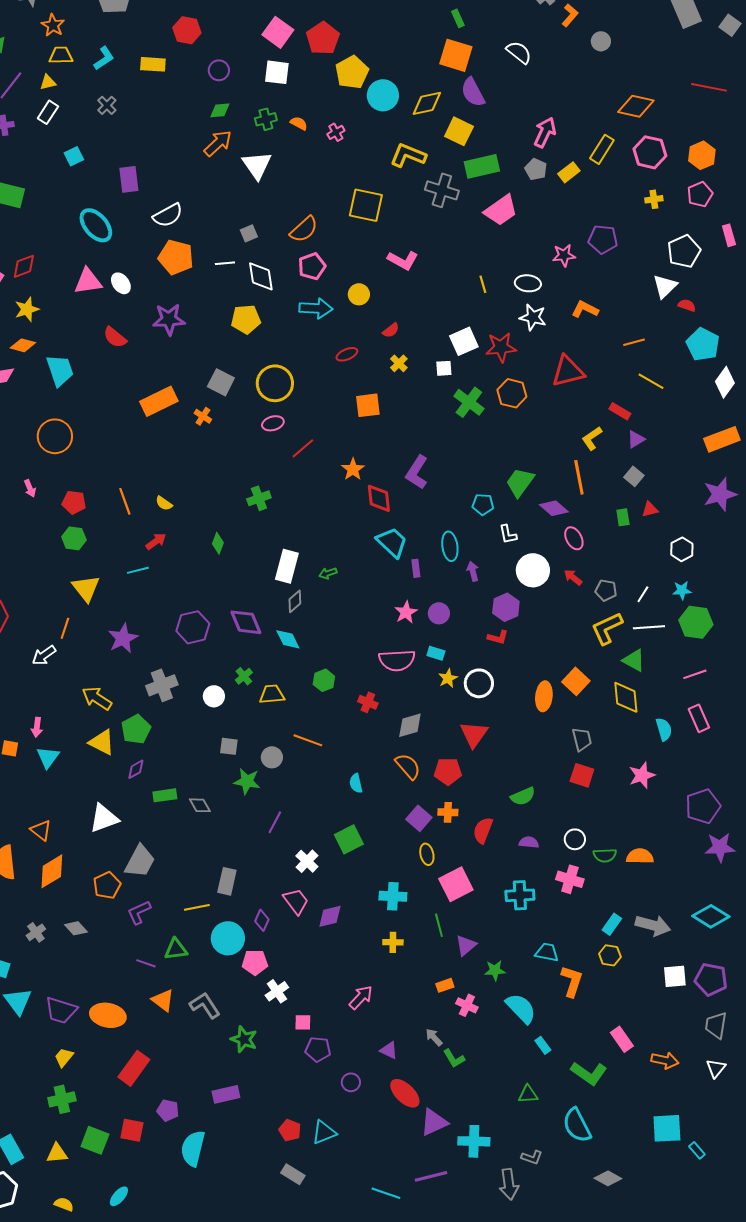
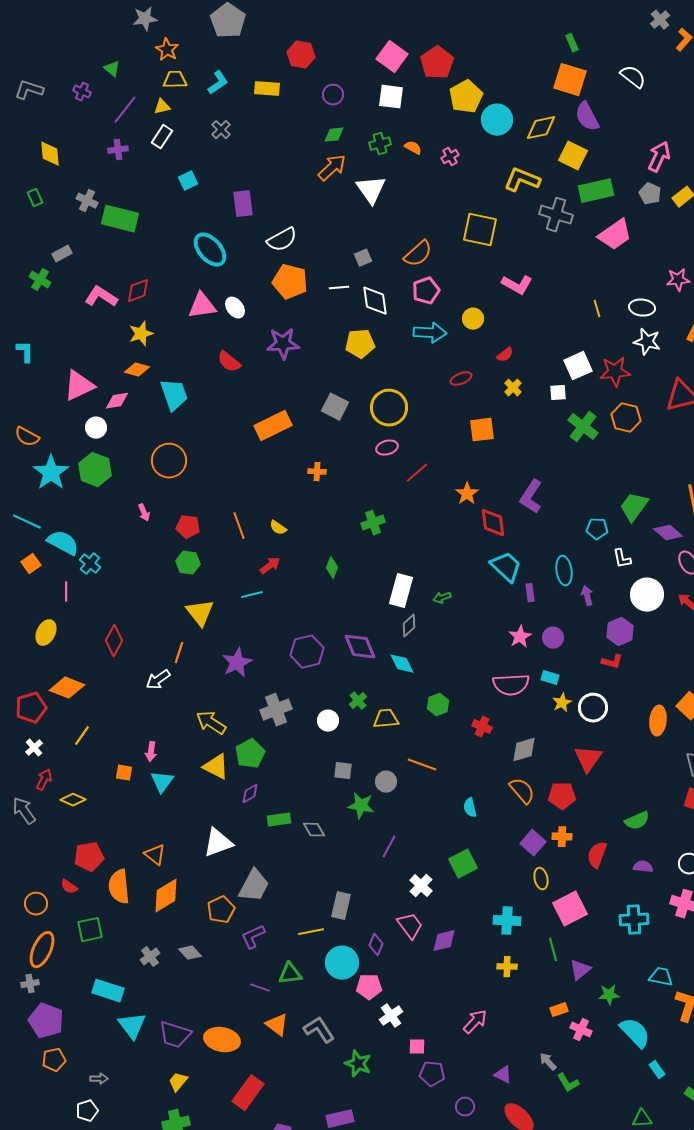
orange cross: (203, 416) -> (317, 472), moved, turned -30

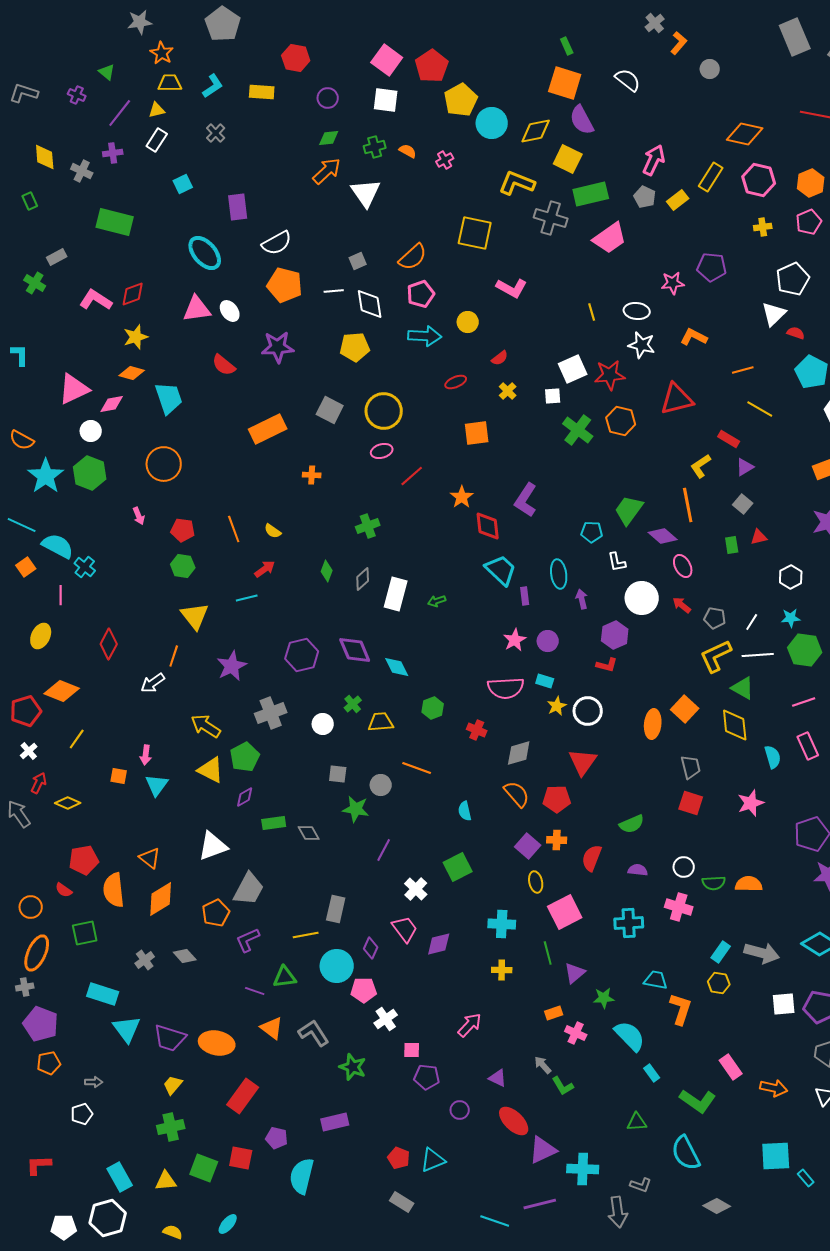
gray cross: (87, 201) -> (82, 171), moved
gray diamond: (409, 626) -> (363, 579), moved

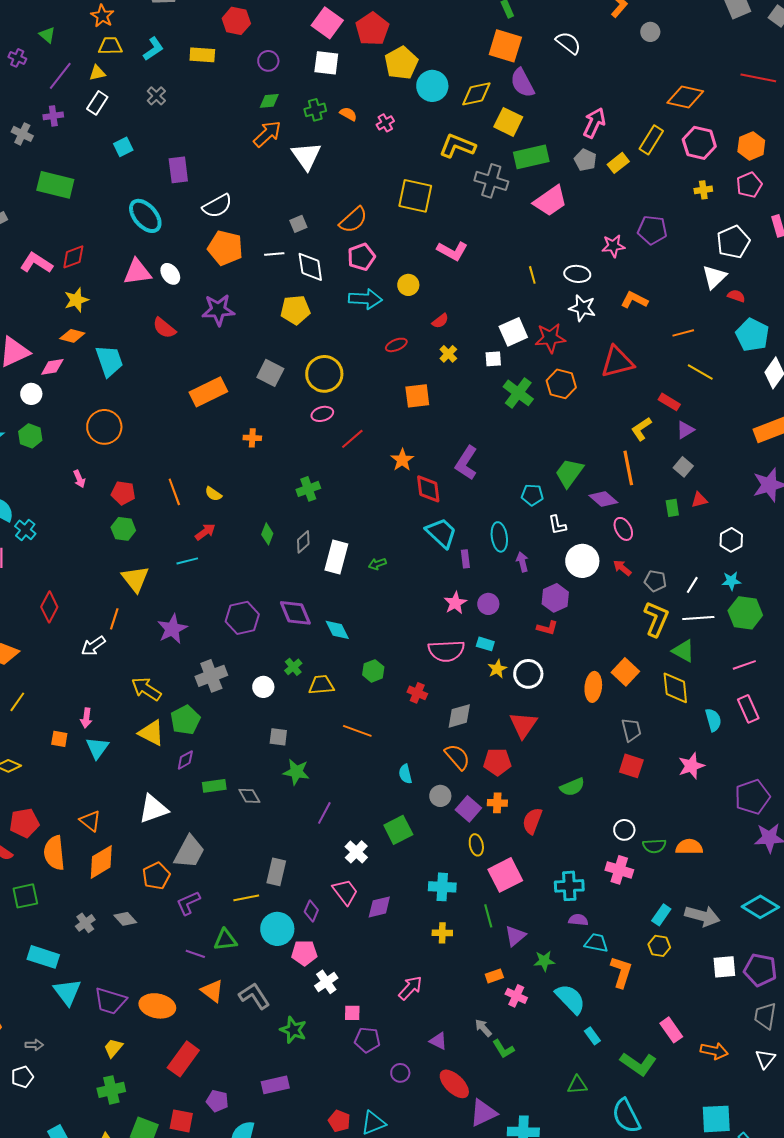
green hexagon: (90, 473) -> (30, 436), size x0.7
yellow L-shape: (716, 656) -> (656, 619), turned 138
gray circle: (381, 785) -> (440, 796), moved
purple semicircle: (638, 870) -> (578, 920), moved

